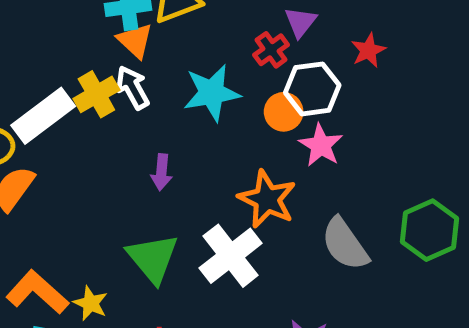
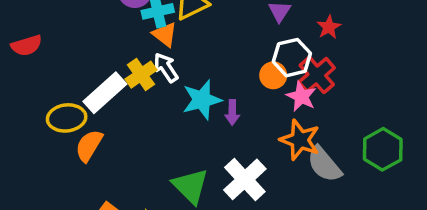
red cross: (271, 50) -> (317, 75), moved, size x1.5
cyan star: (212, 93) -> (202, 100), moved
purple arrow: (161, 172) -> (232, 112), moved
orange star: (267, 199) -> (300, 140), moved

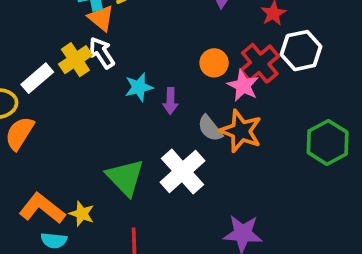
white hexagon: (292, 58) -> (301, 51), moved
white rectangle: (105, 93) -> (37, 78), size x0.7
cyan star: (202, 100) -> (139, 87), size x0.7
gray semicircle: (324, 164) -> (210, 128), moved, size x0.7

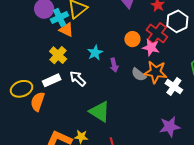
white arrow: (102, 53) -> (78, 78), moved
white rectangle: (37, 78) -> (52, 80), moved, turned 30
cyan star: (139, 87) -> (95, 53), moved
white cross: (182, 172) -> (174, 87), moved, size x0.7

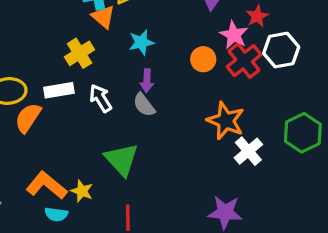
pink star: (151, 47) -> (234, 35), moved
cyan star: (95, 53) -> (141, 42), moved
purple arrow: (114, 65) -> (147, 81), moved
gray semicircle: (139, 75) -> (144, 105), moved

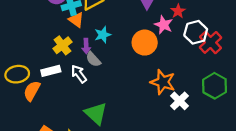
orange circle: (203, 59) -> (145, 43), size x1.5
red cross: (244, 61) -> (211, 42), moved
purple arrow: (147, 81) -> (86, 46), moved
gray semicircle: (144, 105) -> (93, 59), moved

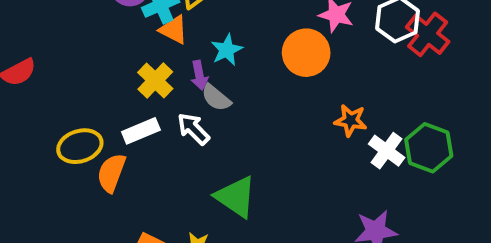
orange star: (163, 82) -> (351, 120), size x0.7
green hexagon: (215, 86) -> (429, 148), moved

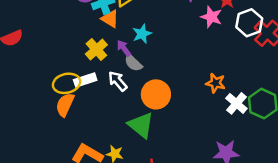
orange circle: (306, 53) -> (156, 94), moved
purple arrow: (199, 75) -> (124, 48), turned 150
yellow ellipse: (80, 146) -> (67, 83), moved

